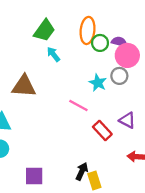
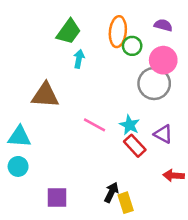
purple semicircle: (119, 42) -> (163, 25), moved
cyan arrow: (53, 54) -> (79, 59), turned 49
gray circle: (119, 76) -> (154, 83), size x1.6
cyan star: (98, 83) -> (130, 125), moved
pink line: (78, 105) -> (95, 125), moved

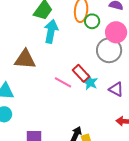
cyan arrow: (79, 59) -> (51, 31), size x1.6
red rectangle: (135, 146) -> (81, 73), moved

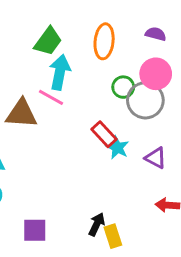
green circle: (92, 21) -> (123, 87), moved
pink line: (63, 82) -> (51, 97), moved

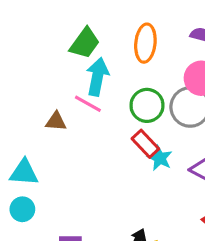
green circle: (123, 87) -> (147, 105), moved, size x1.4
brown triangle: (21, 114) -> (56, 121), size x0.6

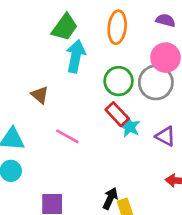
pink line: (88, 104) -> (67, 136), moved
brown triangle: (56, 121) -> (40, 95), turned 36

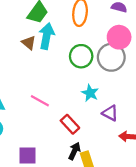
brown triangle: (40, 95) -> (29, 43), moved
red rectangle: (117, 114) -> (70, 124), moved
purple triangle: (166, 136) -> (110, 113), moved

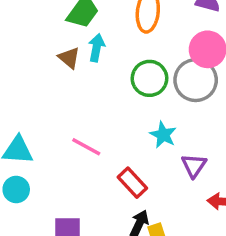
cyan arrow: (47, 36) -> (97, 48), size x0.7
purple triangle: (110, 113) -> (194, 166), turned 36

